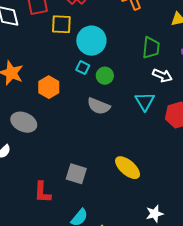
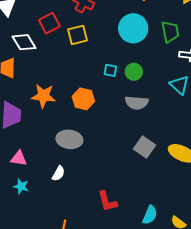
cyan circle: (91, 41) -> (133, 28), moved
gray square: (76, 174) -> (144, 147), moved, turned 35

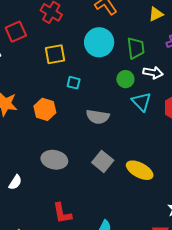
yellow square: (78, 35) -> (55, 54), moved
green circle: (134, 72) -> (125, 79), moved
gray ellipse: (69, 139) -> (54, 160), moved

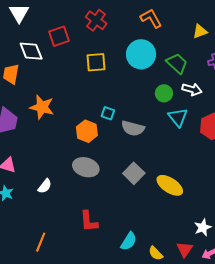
green trapezoid: (136, 48) -> (177, 63), turned -45
cyan square: (74, 83) -> (108, 113), moved
orange hexagon: (45, 109) -> (87, 131), moved

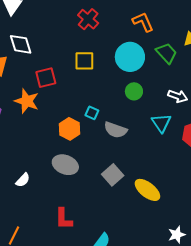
red square: (59, 36) -> (46, 78), moved
green trapezoid: (177, 63) -> (166, 53), moved
green circle: (164, 93) -> (134, 91), moved

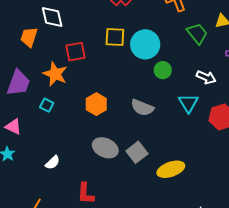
cyan circle: (130, 57) -> (145, 44), moved
cyan square: (92, 113) -> (47, 105), moved
gray ellipse: (65, 165) -> (105, 148), moved
white semicircle: (23, 180) -> (53, 163), moved
yellow ellipse: (147, 190) -> (171, 169), turned -60

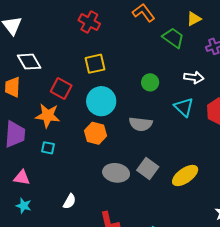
cyan circle: (145, 44) -> (101, 101), moved
red square: (75, 52) -> (61, 89), turned -35

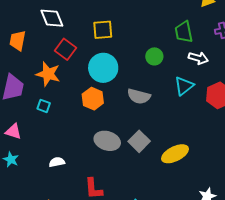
green trapezoid: (173, 38) -> (184, 32), moved, turned -145
white diamond: (29, 62) -> (52, 18), moved
cyan triangle: (184, 107) -> (184, 86), turned 30
white semicircle: (70, 201) -> (57, 162), turned -140

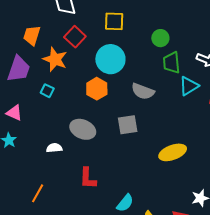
green trapezoid: (184, 32) -> (172, 63), moved
orange trapezoid: (18, 41) -> (32, 35), moved
green circle: (154, 56) -> (160, 38), moved
gray ellipse: (107, 141) -> (83, 129), moved
gray square: (139, 141) -> (128, 125), moved, turned 30

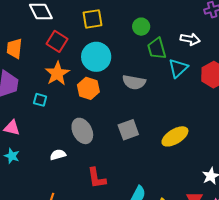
orange star: (55, 59) -> (57, 74), moved, turned 30
gray square: (128, 125) -> (128, 130), moved
gray ellipse: (83, 129) -> (82, 131), turned 50

